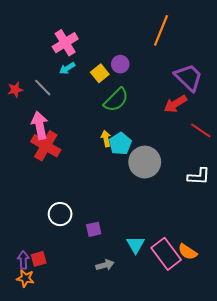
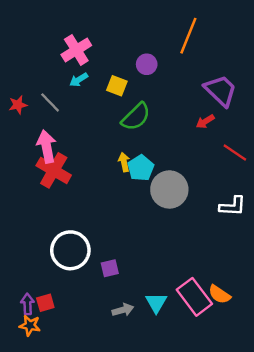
purple circle: (120, 64) -> (147, 64), moved
yellow square: (100, 73) -> (117, 86), turned -30
red arrow: (175, 104) -> (205, 122), size x0.7
white circle: (60, 214) -> (70, 250), size x1.4
cyan triangle: (136, 245) -> (156, 303), moved

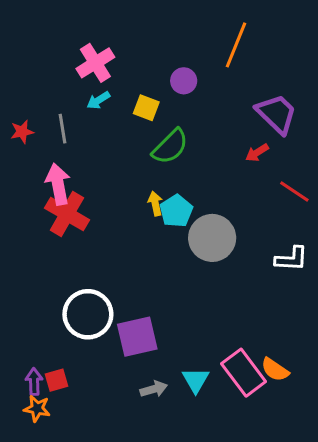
gray line: (50, 102) -> (62, 129), turned 35
purple square: (110, 268) -> (137, 337), size x1.8

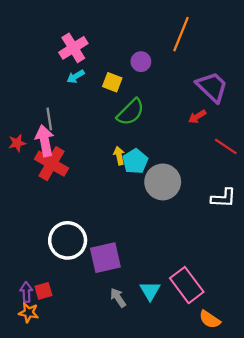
gray line: (62, 129) -> (49, 119), moved
red star: (22, 132) -> (17, 143), moved
orange semicircle: (275, 370) -> (210, 319), moved
gray arrow: (154, 389) -> (118, 298), turned -108

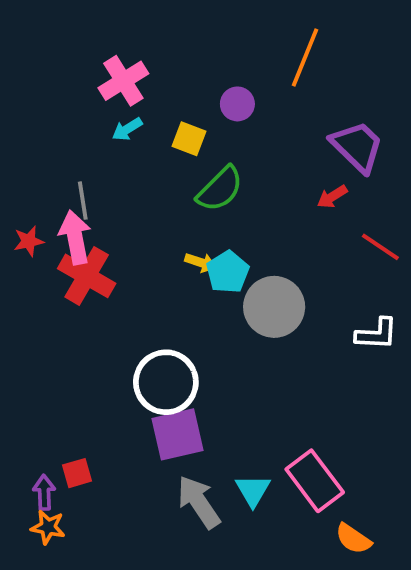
yellow arrow: (119, 156) -> (201, 262), turned 120
white circle: (68, 240) -> (166, 382), moved
red square: (43, 291) -> (77, 473), moved
gray arrow: (118, 298) -> (199, 502), size x1.6

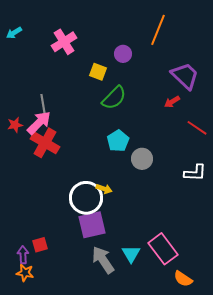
cyan arrow: (127, 129) -> (14, 33), moved
pink arrow: (75, 237) -> (39, 123), turned 56
yellow arrow: (201, 262) -> (104, 189), moved
gray circle: (274, 307) -> (142, 159), size x0.7

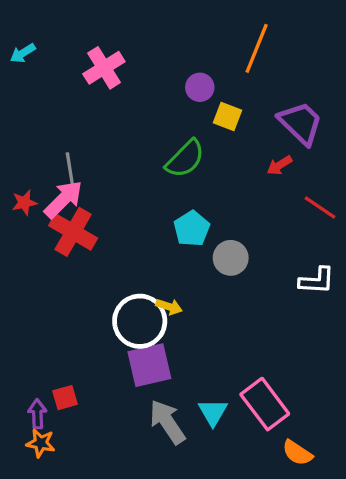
yellow square: (98, 72) -> (227, 117), moved

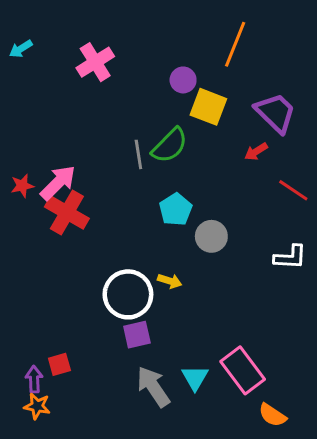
yellow square: (227, 117) -> (208, 107), size x1.4
gray line: (70, 169) -> (138, 154), moved
yellow arrow: (169, 307) -> (170, 281), moved
purple square: (149, 365) -> (137, 335), size x0.7

